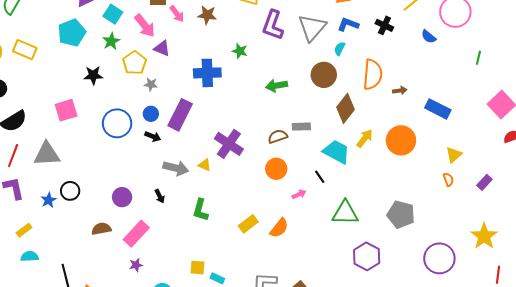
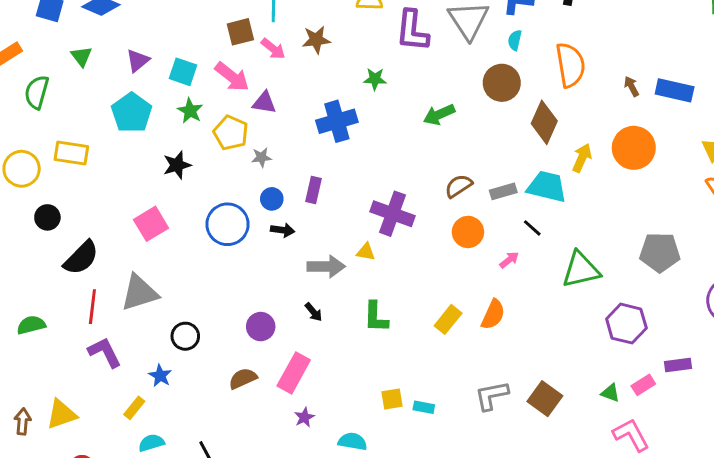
brown arrow: (400, 90) -> (632, 86), moved, turned -96
purple rectangle: (180, 115) -> (313, 190), size x0.6
gray rectangle: (301, 127) -> (503, 191), moved
blue star: (49, 200) -> (160, 376), moved

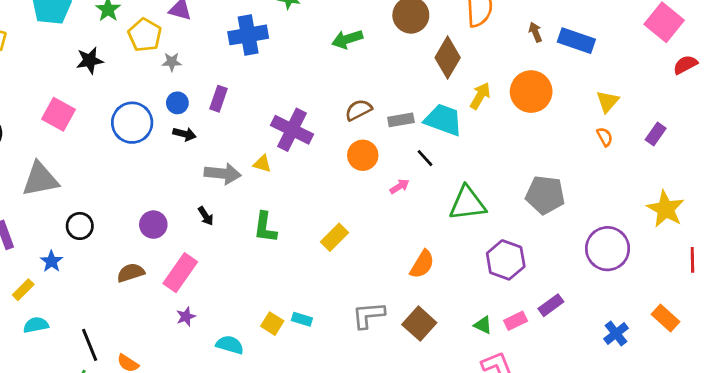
pink square: (151, 224) -> (59, 114), turned -36
orange semicircle: (493, 315) -> (422, 264), moved
purple rectangle: (678, 365) -> (551, 305), turned -35
yellow square: (392, 399) -> (272, 324), moved, turned 35

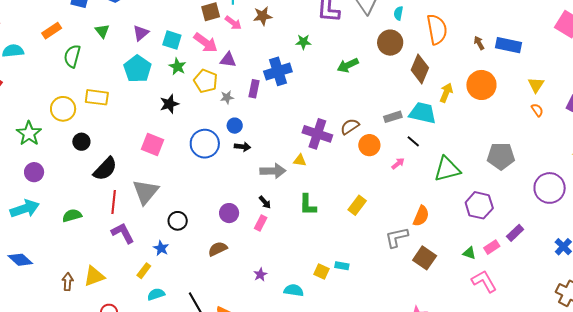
purple rectangle: (218, 99) -> (254, 89), moved
brown semicircle: (358, 110) -> (350, 127), moved
gray triangle: (40, 179) -> (146, 192), turned -32
pink rectangle: (180, 273) -> (261, 223), moved, size x0.6
gray L-shape: (368, 315) -> (397, 237), moved

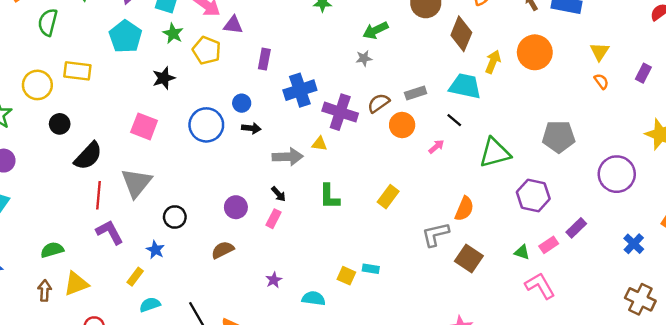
blue cross: (278, 71) -> (300, 90), moved
gray star: (227, 97) -> (364, 58), moved
gray rectangle: (393, 117) -> (416, 93), moved
green semicircle: (72, 216) -> (52, 250), moved

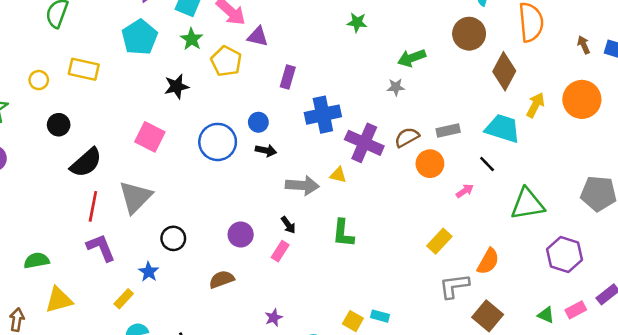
yellow circle: (37, 85) -> (39, 80), size x0.6
yellow rectangle: (388, 197) -> (439, 241), moved
brown arrow: (45, 291) -> (17, 320), moved

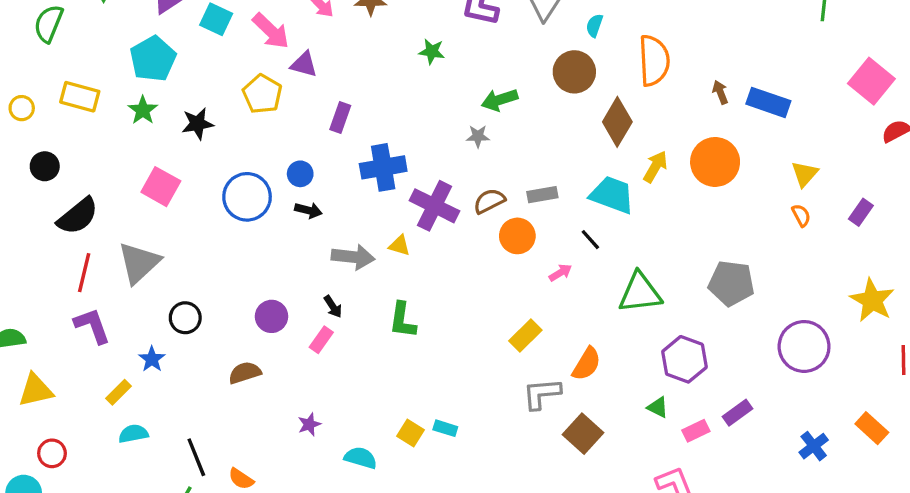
green star: (192, 39) -> (143, 110), moved
green triangle: (546, 315) -> (658, 407), moved

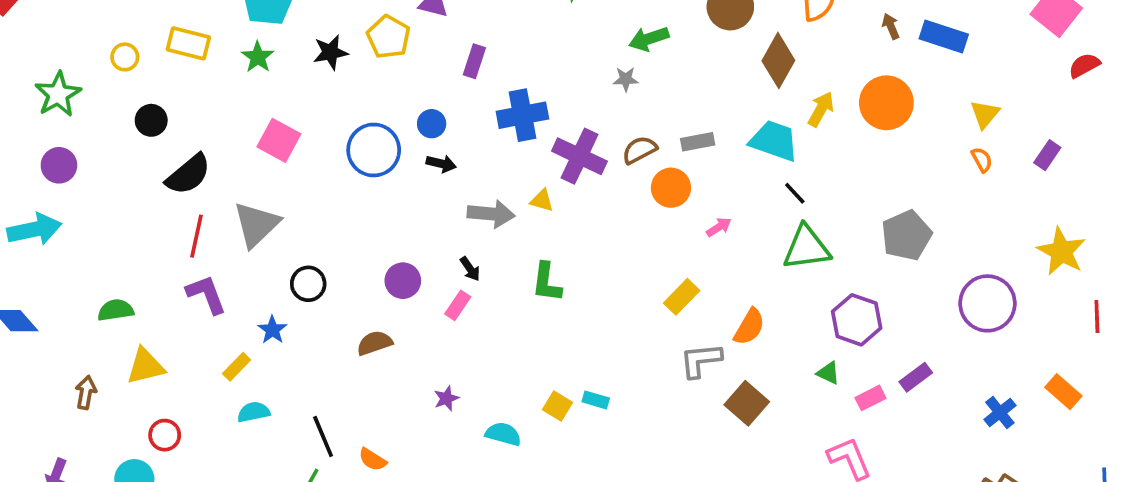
black star: (198, 124) -> (330, 52), moved
black line: (590, 240) -> (795, 193), moved
gray pentagon: (731, 283) -> (906, 235), turned -30

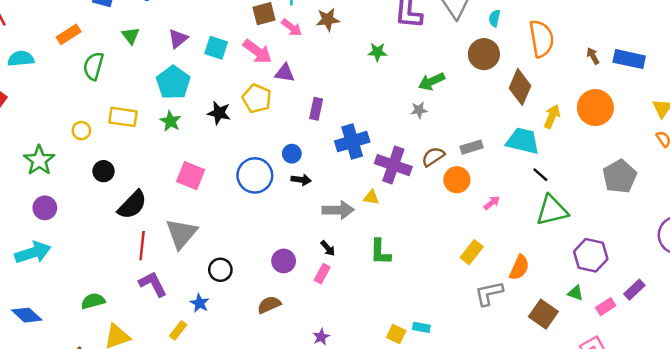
black star: (330, 52) -> (219, 113), turned 30
gray pentagon: (906, 235) -> (620, 176), moved
brown square: (747, 403) -> (543, 314), moved

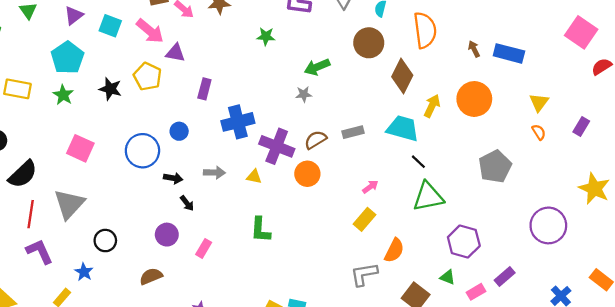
black arrow: (301, 180) -> (173, 178), moved
orange circle: (457, 180) -> (307, 174), moved
gray arrow: (338, 210) -> (214, 173), moved, size x0.7
black arrow: (328, 248) -> (187, 203), moved
yellow rectangle: (472, 252) -> (364, 219), moved

